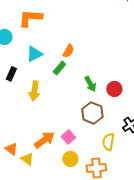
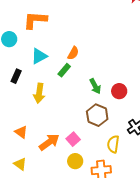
orange triangle: (11, 149) -> (21, 132), moved
yellow triangle: (27, 159) -> (20, 164), moved

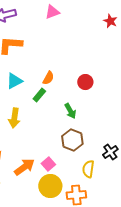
red circle: (119, 91) -> (85, 82), moved
yellow circle: (75, 161) -> (50, 186), size x1.5

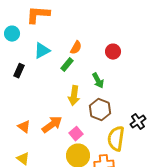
yellow arrow: (14, 118) -> (74, 96), moved
orange arrow: (24, 167) -> (52, 125), moved
yellow semicircle: (88, 169) -> (116, 139), size x1.4

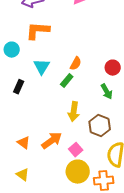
cyan triangle: (42, 51) -> (42, 67), turned -30
green arrow: (98, 81) -> (107, 92), moved

